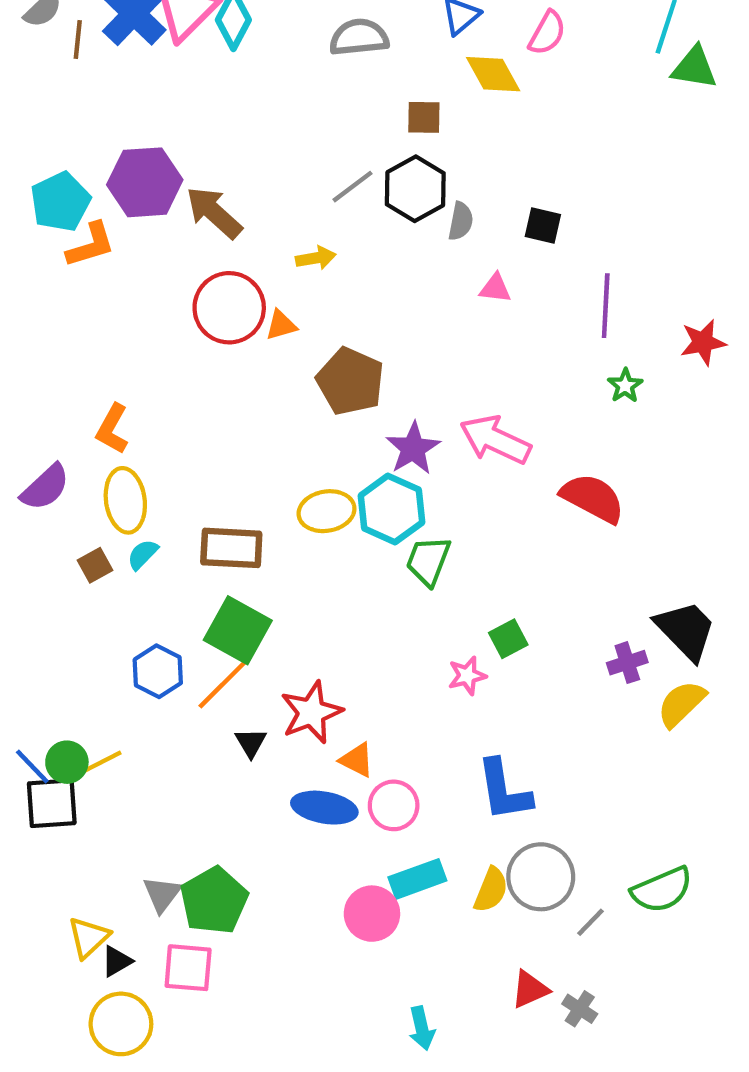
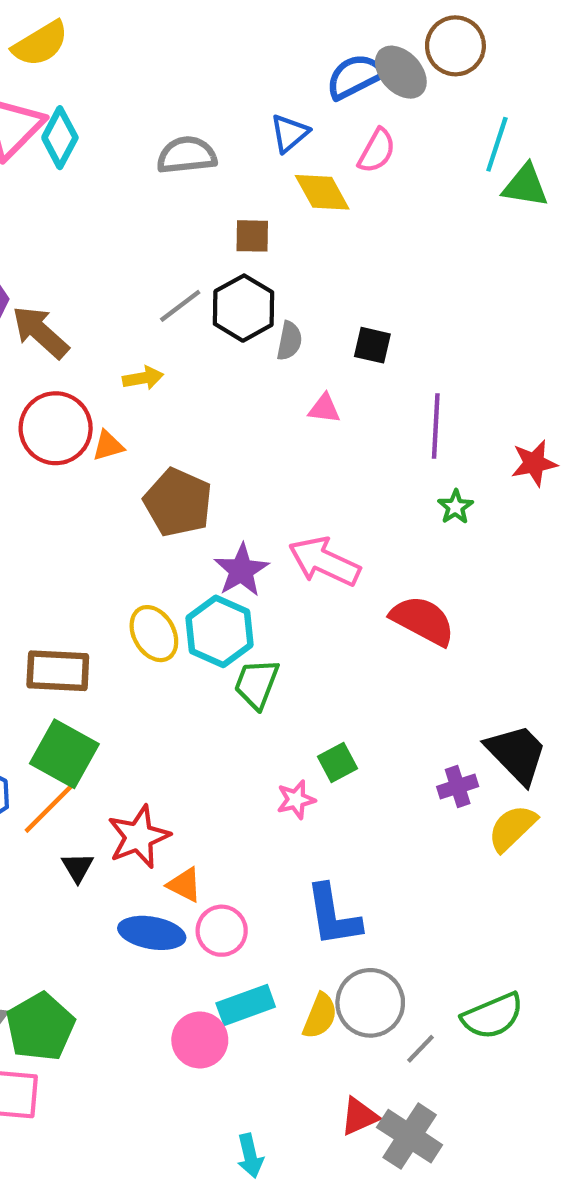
yellow ellipse: (327, 511) -> (154, 634), turned 70
gray cross: (580, 1009) -> (410, 1136), size x1.8

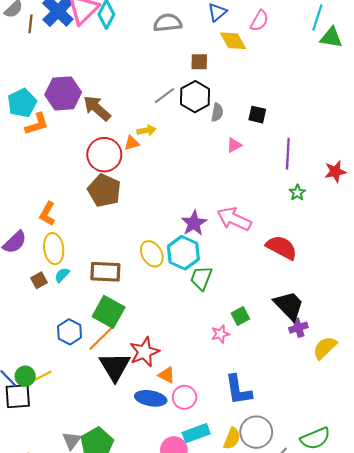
pink triangle: (324, 409) -> (234, 145), turned -35
orange triangle: (108, 446) -> (132, 143), moved
brown pentagon: (178, 502) -> (104, 191), moved
black trapezoid: (517, 754) -> (289, 306), moved
black triangle: (77, 867) -> (115, 367), size x2.0

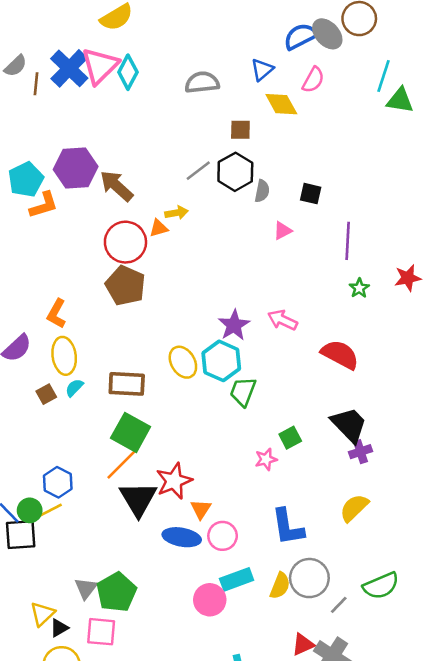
red star: (335, 172) -> (408, 278), moved
pink arrow: (234, 219) -> (283, 320), size x0.7
blue hexagon: (69, 332) -> (58, 482), moved
yellow semicircle: (325, 348) -> (354, 508), moved
orange triangle: (167, 375) -> (201, 509), turned 36

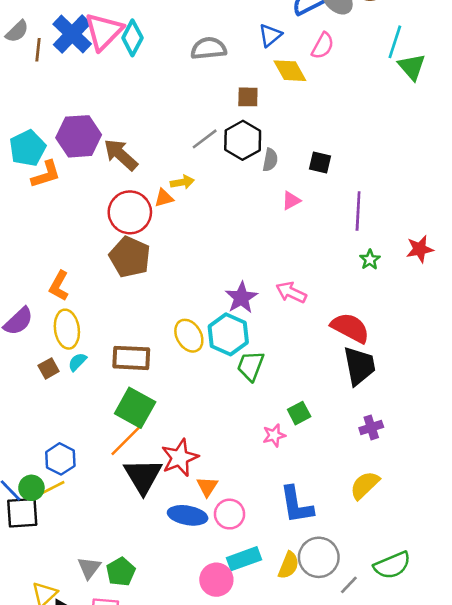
green triangle: (400, 100) -> (412, 67), turned 40
black trapezoid: (349, 425) -> (359, 366), moved, turned 33
green pentagon: (116, 592) -> (121, 572), size x0.7

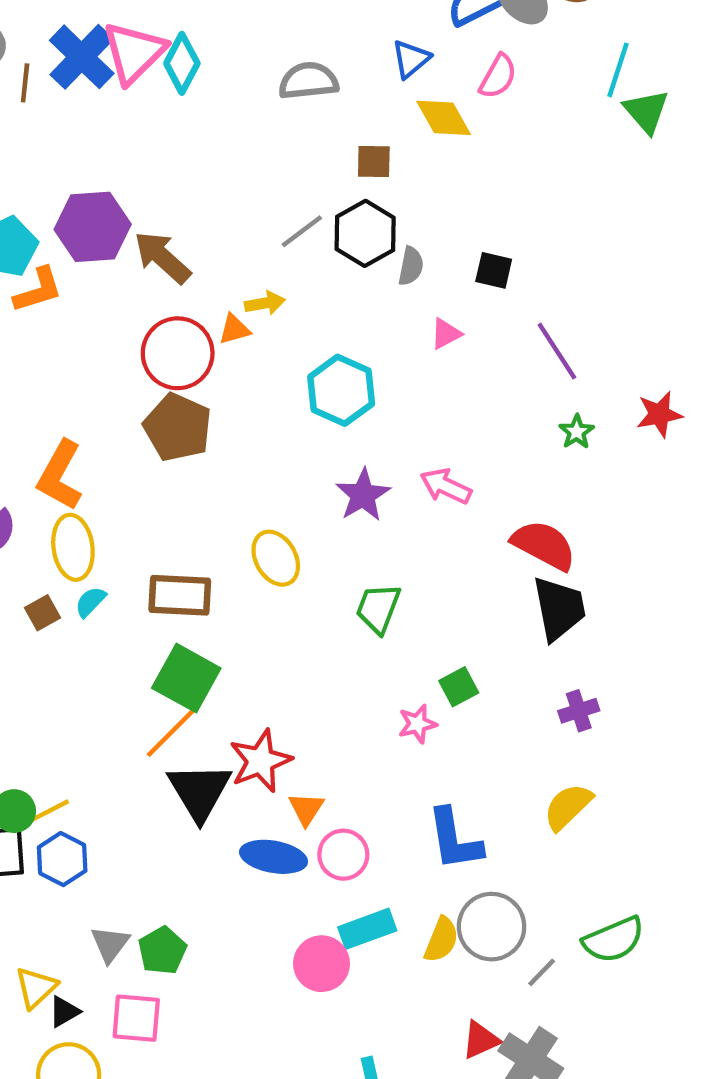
purple line: (358, 211) -> (557, 351), turned -36
orange L-shape: (59, 286) -> (60, 475), size x1.4
cyan hexagon: (228, 334) -> (341, 390), moved
blue hexagon: (60, 459) -> (62, 859), moved

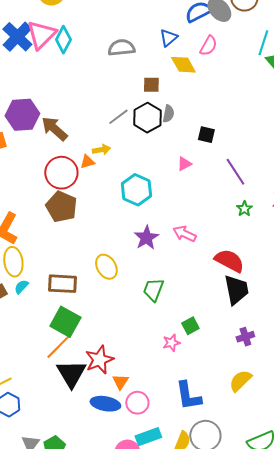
gray semicircle: (411, 266) -> (168, 114), moved

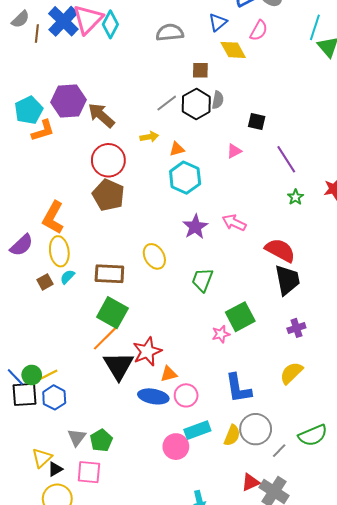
orange triangle: (87, 162) -> (177, 149), moved
green square: (190, 326) -> (240, 317), size x1.6
orange triangle: (120, 382) -> (169, 374), turned 42

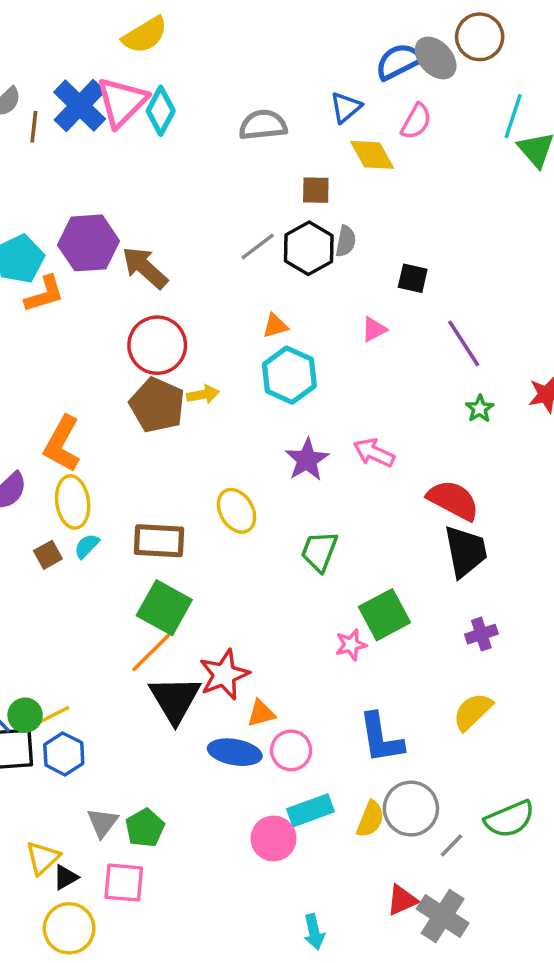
yellow arrow: (149, 137) -> (203, 394), moved

